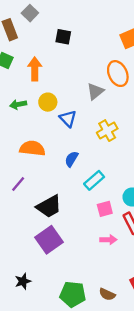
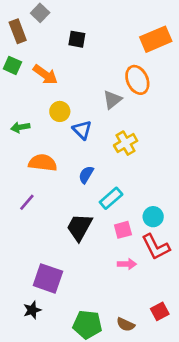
orange arrow: (35, 69) -> (45, 75), turned 125
green arrow: (18, 104) -> (20, 127), moved
black trapezoid: (49, 207) -> (80, 227), moved, turned 148
purple square: (49, 240) -> (48, 278), moved, turned -36

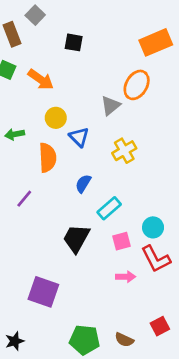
orange ellipse: (137, 80) -> (137, 85), turned 56
orange semicircle: (43, 163) -> (48, 158), moved, turned 80
purple line: (27, 202) -> (24, 199), moved
black star: (32, 310) -> (15, 341), moved

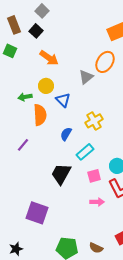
gray square: (35, 15) -> (42, 11), moved
black square: (74, 42) -> (36, 31), moved, turned 32
orange arrow: (41, 79) -> (49, 58), moved
green arrow: (15, 134) -> (25, 97), moved
yellow cross: (124, 151) -> (94, 121), moved

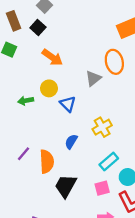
orange ellipse: (105, 62) -> (114, 62), turned -45
orange semicircle: (40, 115) -> (47, 162), moved
cyan rectangle: (85, 152) -> (109, 162), moved

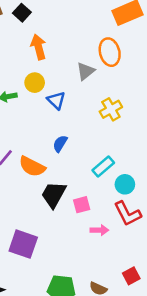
orange arrow: (52, 57) -> (38, 47), turned -140
yellow cross: (102, 127) -> (111, 109), moved
orange semicircle: (47, 162) -> (32, 167), turned 120
pink square: (102, 188) -> (82, 205), moved

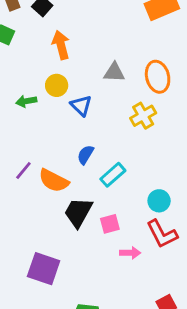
orange ellipse: (110, 52) -> (158, 77), moved
gray triangle: (85, 71) -> (114, 72), turned 42
cyan rectangle: (103, 167) -> (113, 175), moved

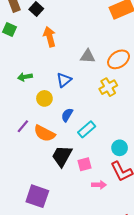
orange ellipse: (158, 77) -> (119, 59), turned 70
yellow circle: (57, 85) -> (44, 98), moved
blue triangle: (81, 106) -> (64, 80), turned 35

